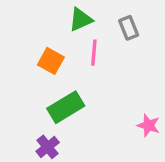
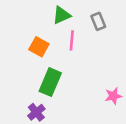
green rectangle: (66, 107) -> (50, 82), turned -36
pink star: (148, 125) -> (113, 96), turned -30

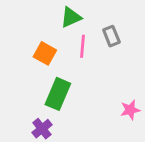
gray rectangle: (98, 21) -> (111, 36), moved

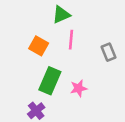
gray rectangle: (111, 36) -> (109, 52), moved
pink star: (130, 110) -> (79, 88), moved

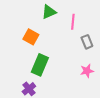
pink line: (71, 40) -> (73, 22), moved
pink star: (79, 88) -> (87, 71), moved

